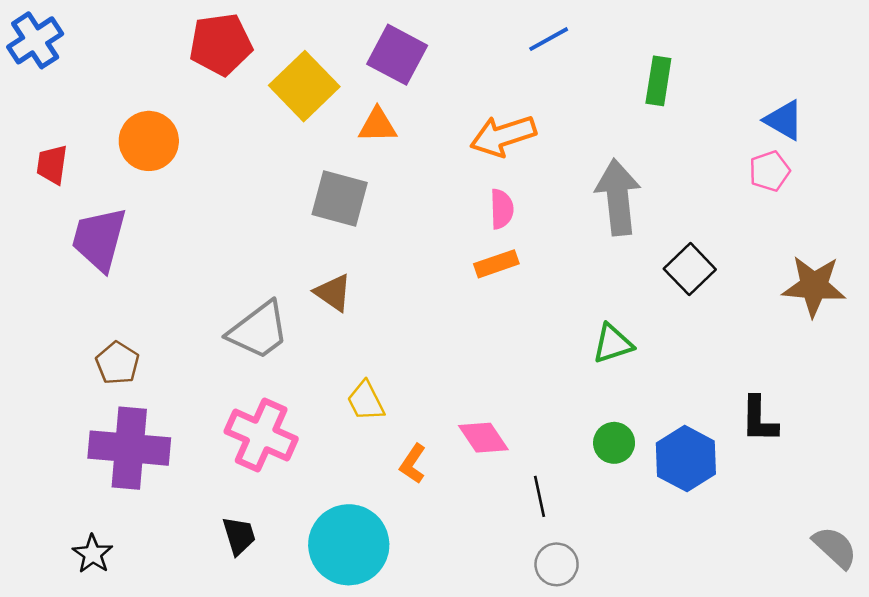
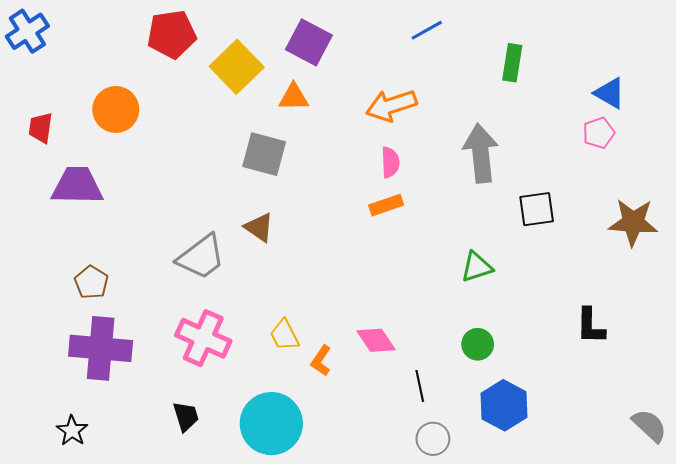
purple trapezoid: (99, 239) -> (77, 186), turned 76
black square: (690, 269) -> (537, 209), turned 36
yellow trapezoid: (366, 401) -> (285, 335), moved
blue hexagon: (686, 459) -> (504, 405), moved

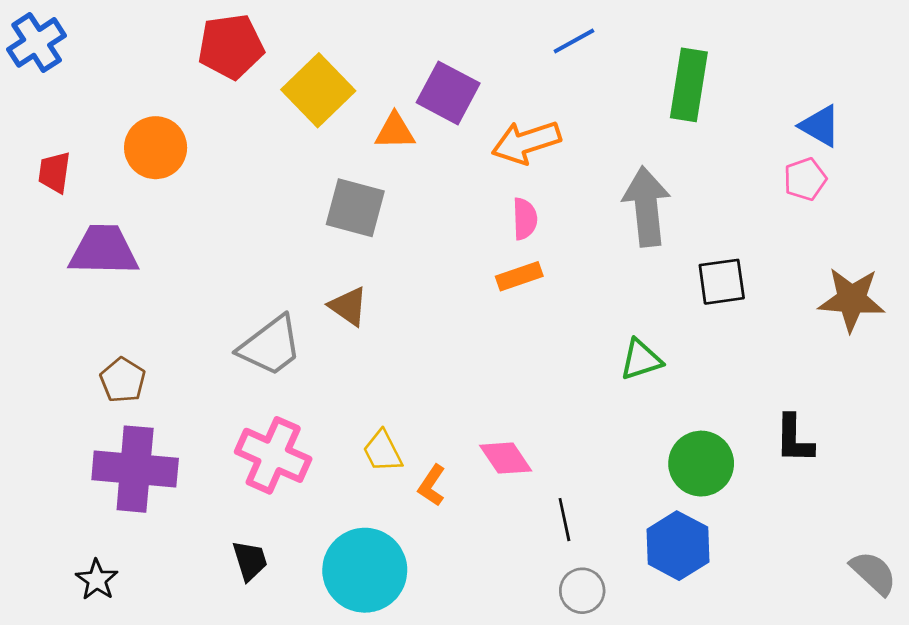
purple square: (309, 42) -> (448, 93), moved
green rectangle: (512, 63) -> (689, 85), size x1.4
green circle: (478, 344) -> (701, 464), moved, size x1.5

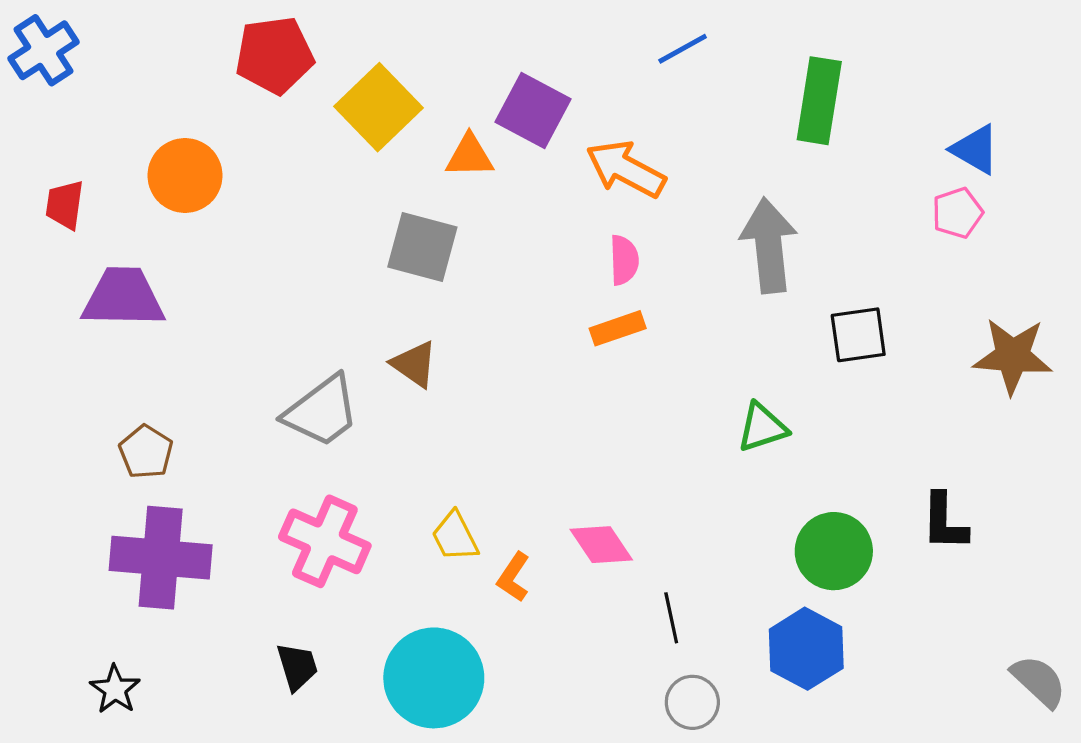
orange arrow: (526, 142) -> (626, 169), turned 46

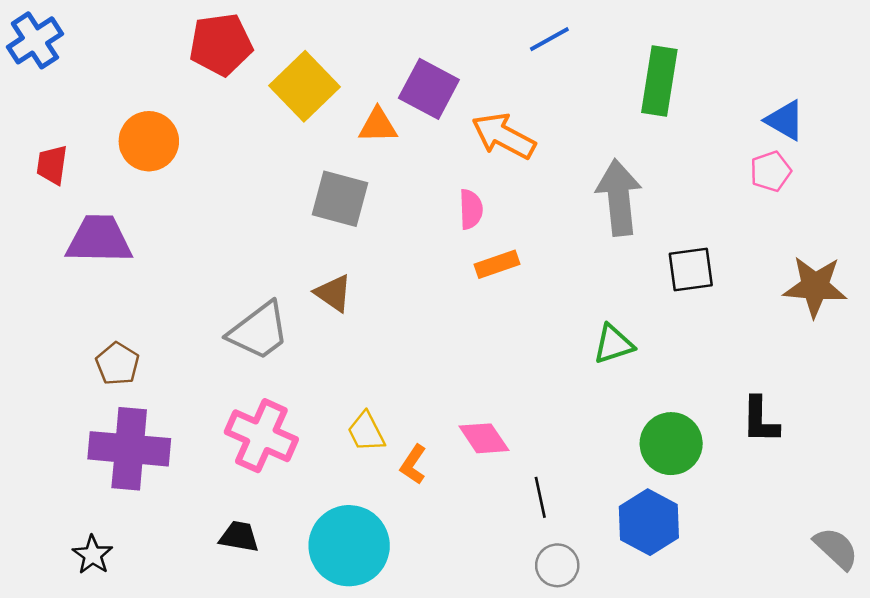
pink semicircle: (624, 260) -> (471, 209), moved
black trapezoid: (297, 667) -> (239, 537), turned -63

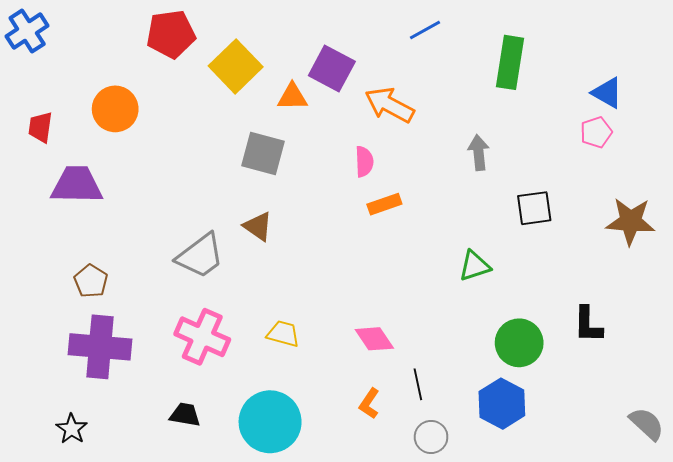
gray arrow: (619, 198) -> (479, 152), size x0.6
yellow trapezoid: (366, 432) -> (283, 334), turned 132
orange L-shape: (413, 465) -> (369, 404), moved

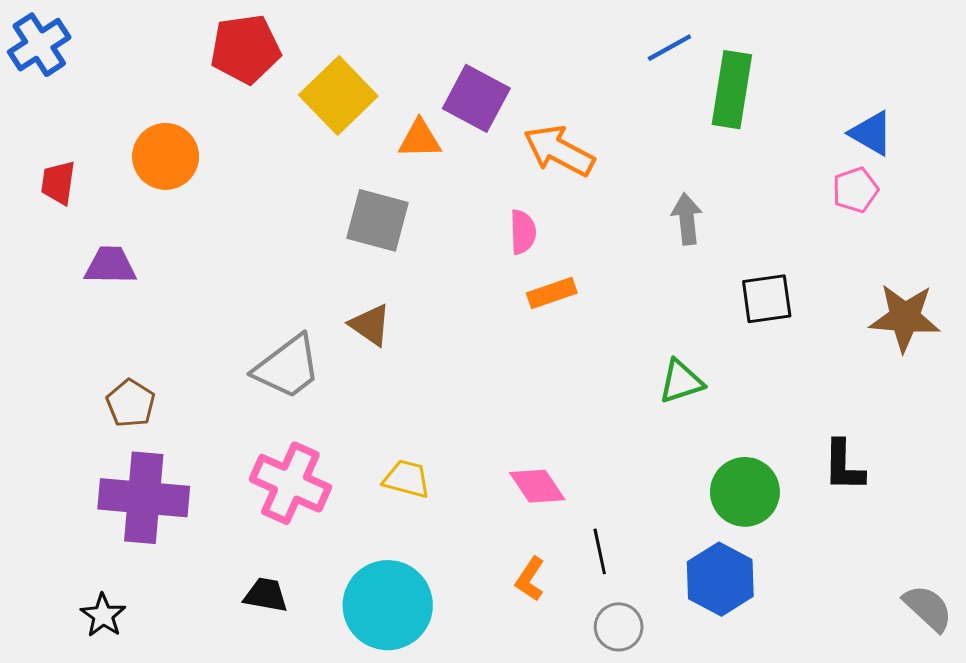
blue line: (425, 30) -> (669, 48), moved
purple trapezoid: (77, 185) -> (110, 265), size x0.7

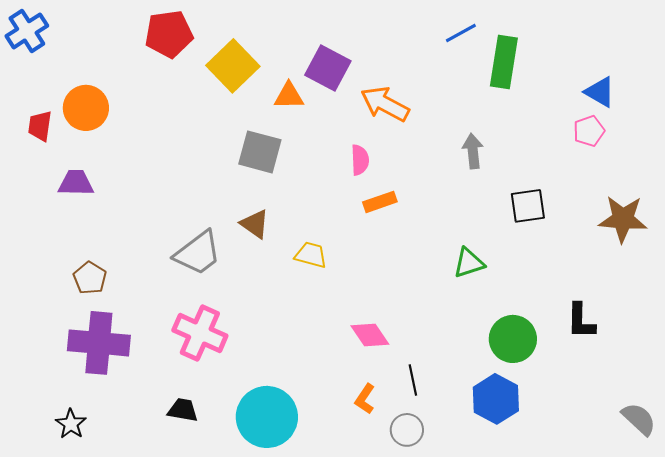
orange circle: (166, 156) -> (86, 108), moved
yellow trapezoid: (407, 479) -> (311, 255), moved
gray circle: (619, 627) -> (407, 430), moved

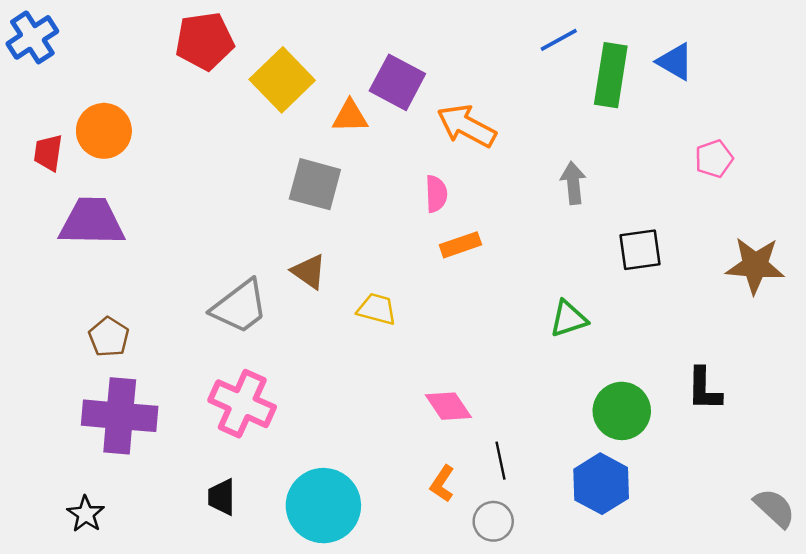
blue triangle: (600, 92) -> (675, 62), moved
purple trapezoid: (76, 183) -> (92, 222), size x1.5
black trapezoid: (183, 410) -> (222, 497), turned -100

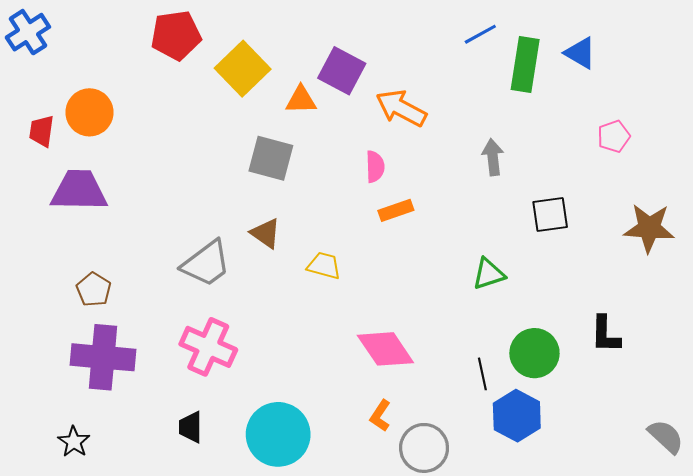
pink diamond: (448, 406) -> (385, 349), size x1.4
black line: (500, 461) -> (482, 374), moved
gray circle: (493, 521) -> (424, 448), size x1.4

